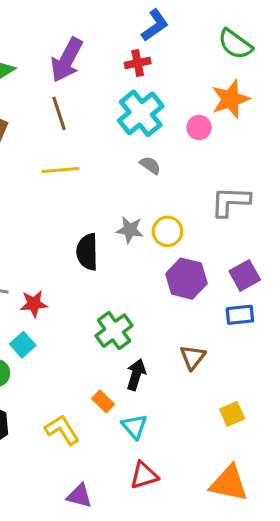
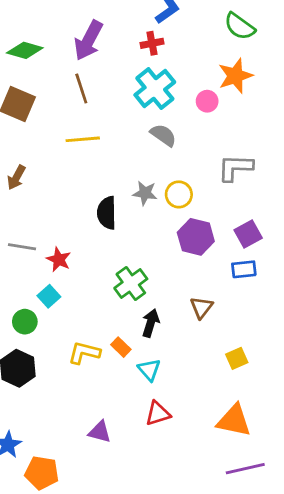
gray semicircle: (150, 165) -> (163, 135), size x1.4
red star: (34, 304) -> (59, 259), turned 30
yellow L-shape: (62, 430) -> (84, 353), moved, turned -44

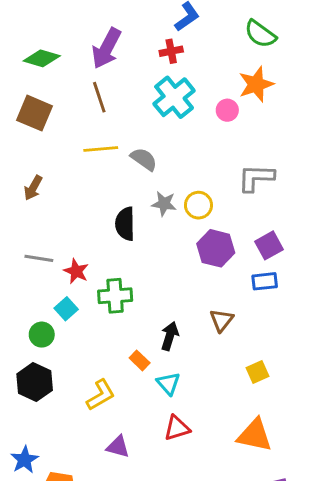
gray semicircle: (163, 135) -> (144, 159), moved
green cross: (131, 283) -> (115, 296), moved, turned 32
yellow L-shape: (84, 353) -> (101, 395), moved, turned 136

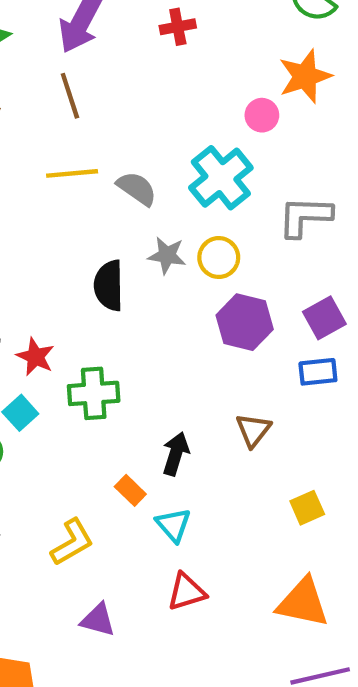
cyan cross: (174, 97) -> (221, 178), moved

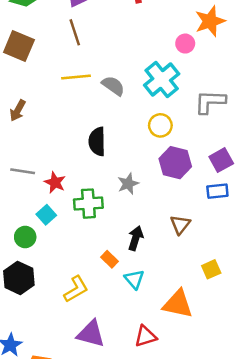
gray star: (167, 255) -> (128, 184), moved, turned -30
red triangle: (186, 592) -> (145, 336), moved
orange triangle: (303, 603) -> (178, 304), moved
purple triangle: (98, 620) -> (91, 334), size x1.4

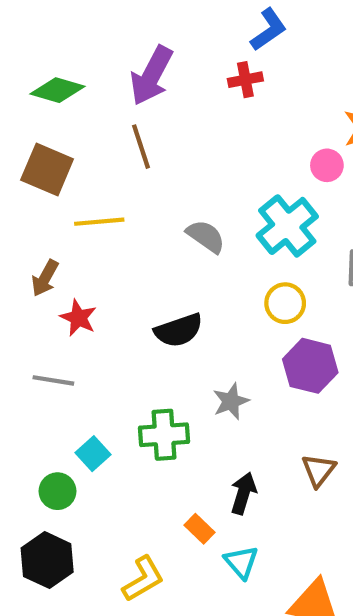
yellow line: (76, 77) -> (99, 222), moved
black semicircle: (97, 142) -> (179, 330), turned -108
red star: (55, 182) -> (78, 318), moved

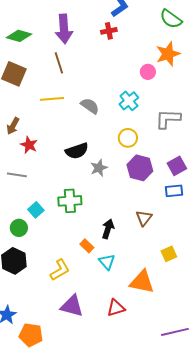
purple arrow: (151, 76) -> (64, 29), turned -32
yellow line: (99, 222) -> (52, 99), moved
cyan cross: (287, 226) -> (129, 101), size x0.7
gray star: (231, 401) -> (99, 168), moved

